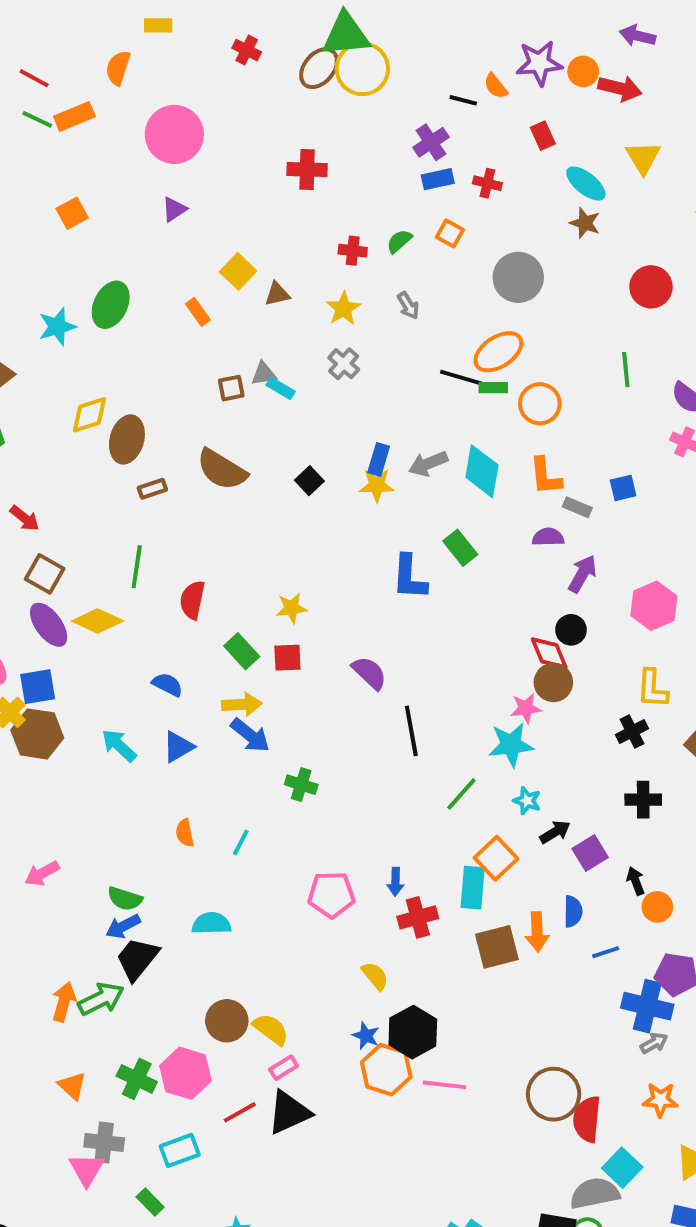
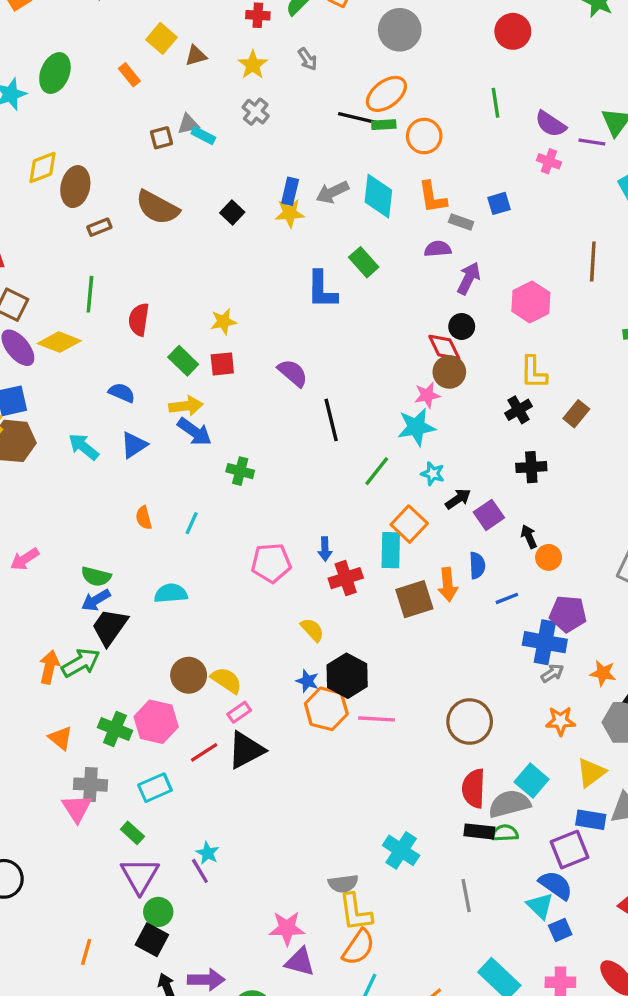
red semicircle: (587, 1119) -> (474, 788), moved

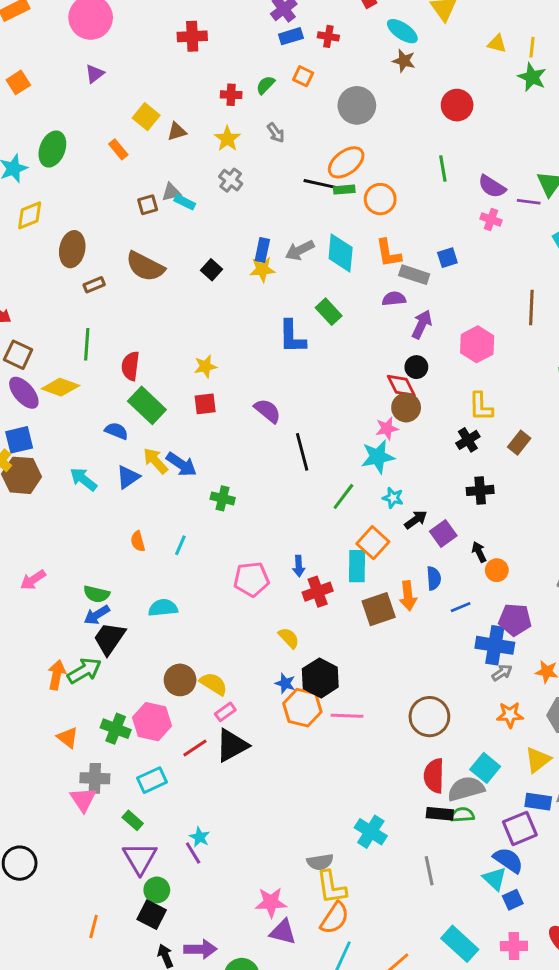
yellow diamond: (42, 167) -> (30, 215), moved
gray rectangle: (461, 222) -> (414, 275), size x1.4
green rectangle: (183, 361) -> (147, 405), moved, size x1.4
yellow arrow: (186, 406) -> (155, 461), moved, turned -124

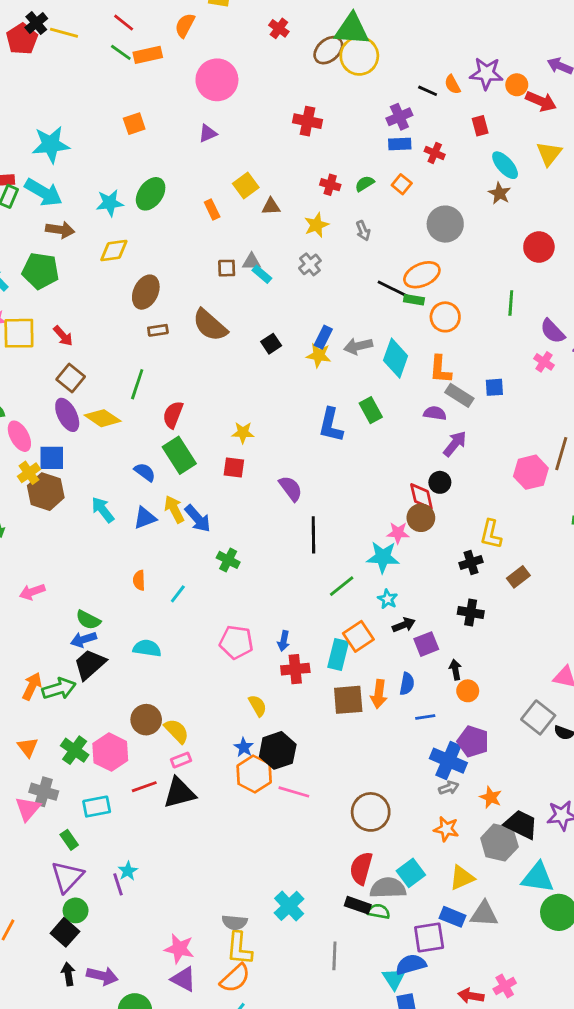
pink hexagon: (477, 344) -> (531, 472), moved
blue semicircle: (508, 860) -> (411, 964), turned -64

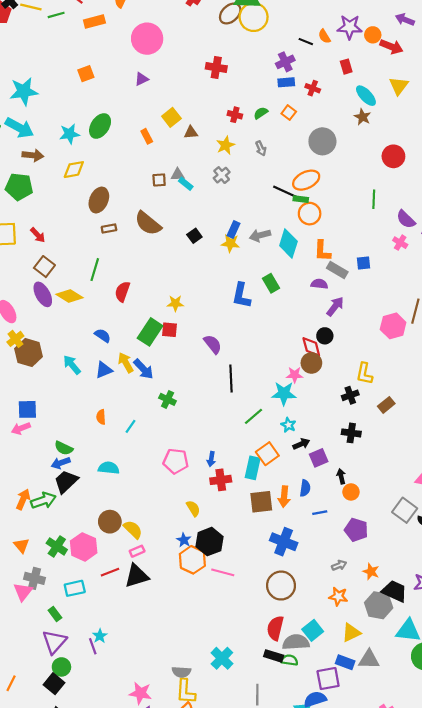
green line: (121, 52) -> (56, 15), moved, turned -49
orange circle: (445, 317) -> (310, 214), moved
green rectangle: (179, 455) -> (150, 332), moved, turned 68
blue square: (52, 458) -> (27, 409), moved
blue cross: (448, 761) -> (284, 542), moved

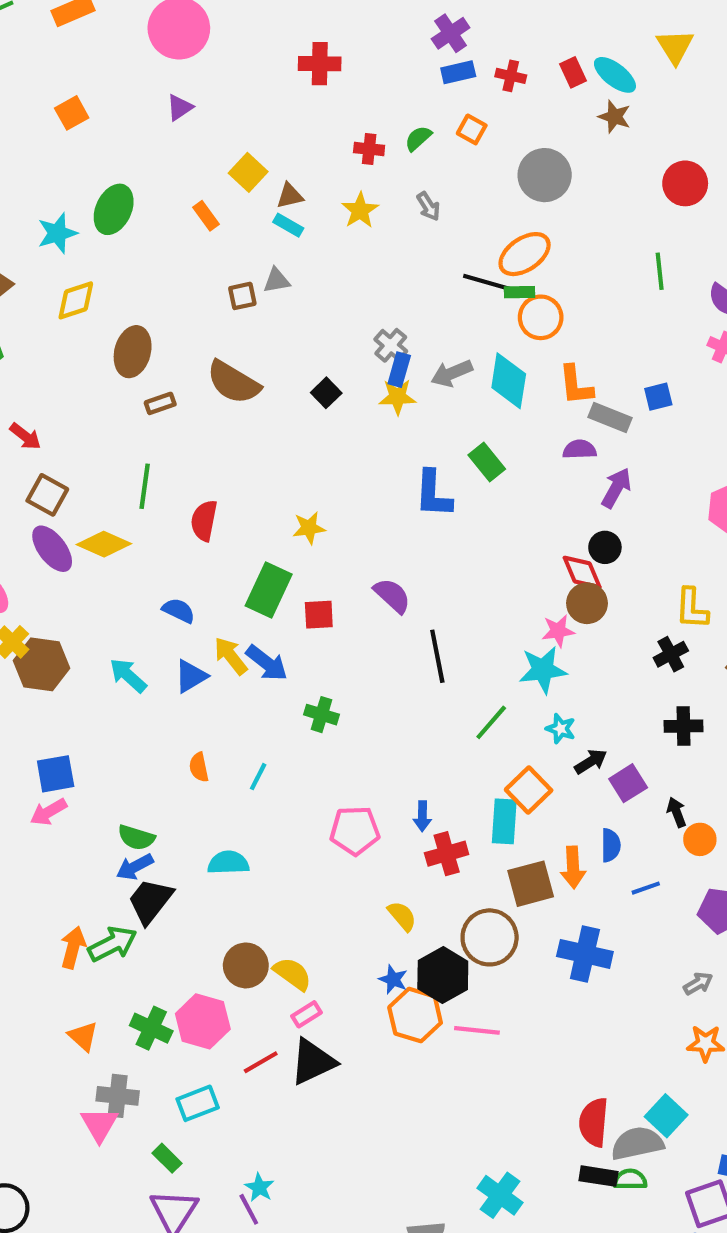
red rectangle: (346, 67) -> (573, 72), moved
gray cross: (222, 175) -> (391, 345), moved
cyan rectangle: (186, 184) -> (288, 225), moved
red square: (170, 330) -> (319, 615), moved
brown circle: (281, 586) -> (490, 937), moved

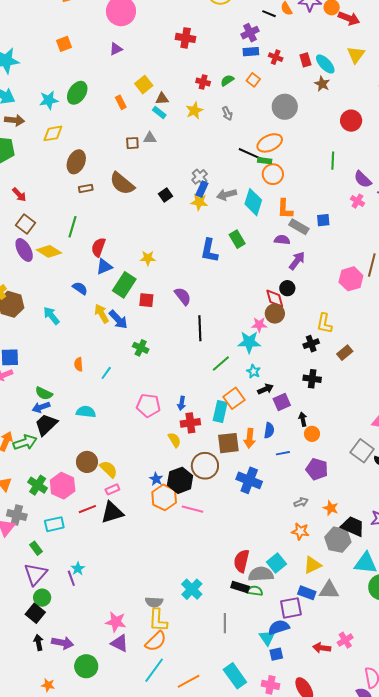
blue triangle: (191, 676) -> (104, 267), moved
yellow semicircle: (402, 916) -> (174, 440), moved

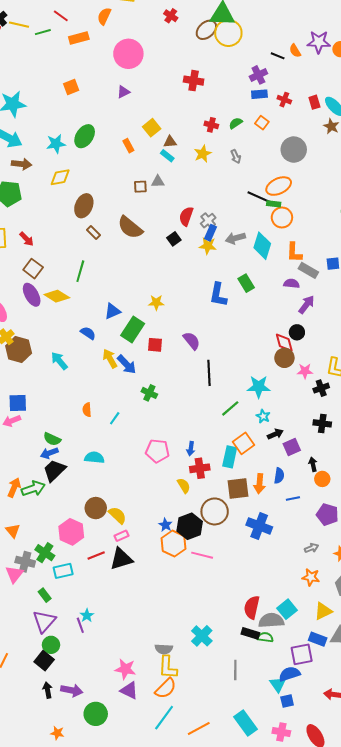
brown rectangle: (86, 188) -> (94, 233), turned 56
red semicircle: (98, 247) -> (186, 216), moved
pink star: (259, 325) -> (305, 371), moved
green cross: (38, 485) -> (45, 553), moved

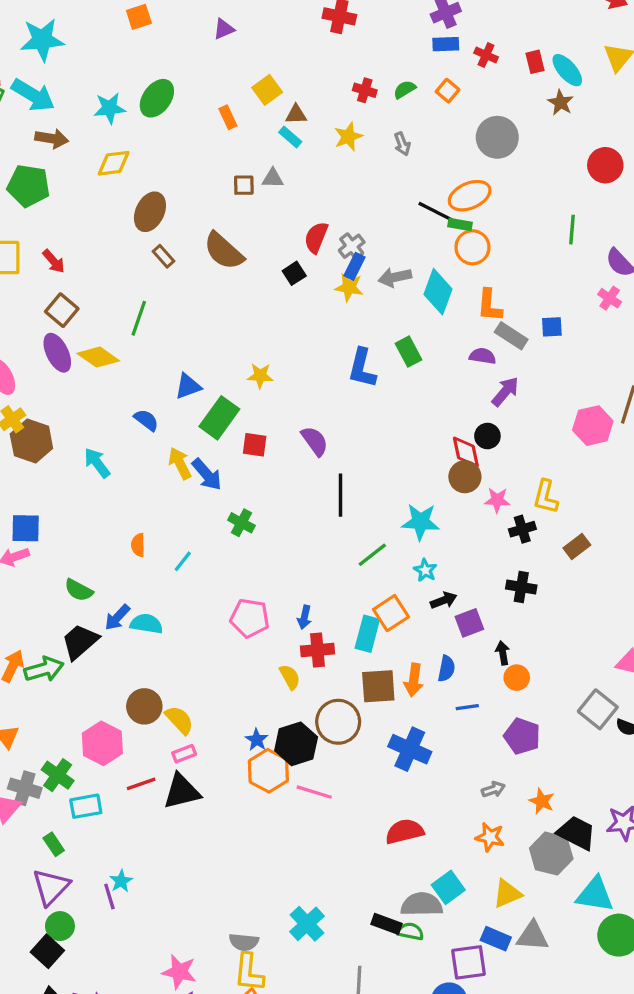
blue arrow: (49, 453) -> (117, 617), moved, turned -30
red semicircle: (252, 607) -> (404, 831), moved, turned 60

